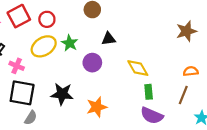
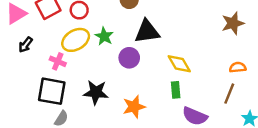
black triangle: (109, 39) -> (147, 32), size x1.6
pink cross: (17, 66) -> (58, 61), moved
green rectangle: (149, 92) -> (176, 90), moved

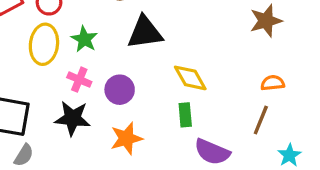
yellow ellipse: (76, 40) -> (44, 44), turned -52
purple circle: (129, 58) -> (120, 90), moved
pink cross: (58, 61) -> (79, 80), moved

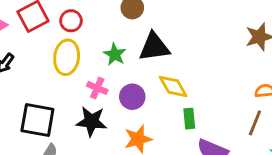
green star: (84, 39) -> (115, 54), moved
yellow diamond: (190, 78) -> (173, 86), moved

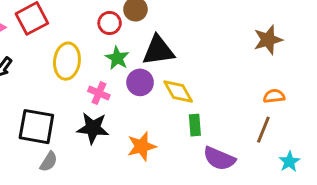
red circle: (71, 21) -> (110, 23), moved
purple circle: (132, 97) -> (140, 82), moved

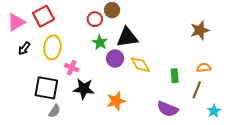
yellow ellipse: (67, 61) -> (52, 47), moved
pink cross: (99, 93) -> (72, 68), moved
green rectangle: (195, 125) -> (175, 76), moved

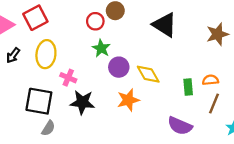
black triangle: (127, 37) -> (165, 25), moved, turned 40
orange semicircle: (204, 68) -> (210, 80), moved
orange star: (116, 101) -> (128, 100), moved

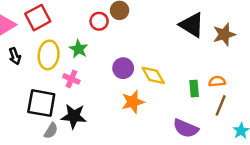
black triangle: (165, 25) -> (192, 25), moved
green star: (101, 48) -> (79, 49), moved
black arrow: (13, 55) -> (15, 56), turned -56
black star: (82, 102) -> (74, 116), moved

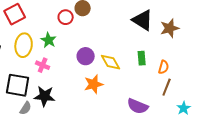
orange semicircle: (217, 81) -> (164, 67), turned 112
green rectangle: (194, 89) -> (142, 58), moved

